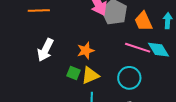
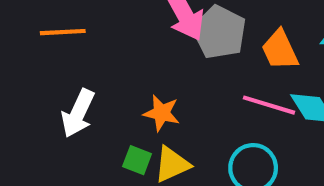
orange star: (86, 51) -> (162, 113), turned 30

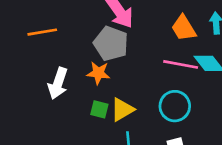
gray pentagon: (219, 32) -> (111, 44), moved
orange star: (162, 113) -> (98, 73), moved

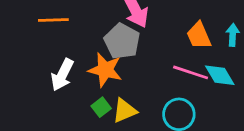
orange star: (98, 73) -> (105, 70), size x1.4
green square: (99, 109) -> (101, 107), turned 30

